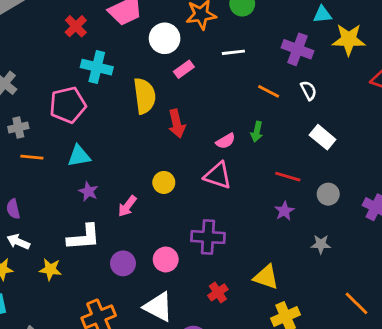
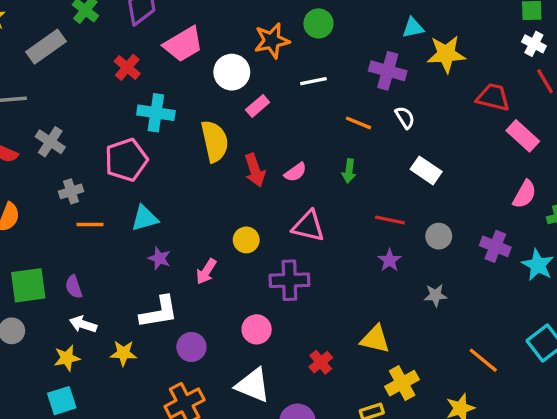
pink semicircle: (226, 141) -> (295, 172), moved
purple cross: (208, 237) -> (289, 280), moved
purple circle: (123, 263) -> (191, 347), moved

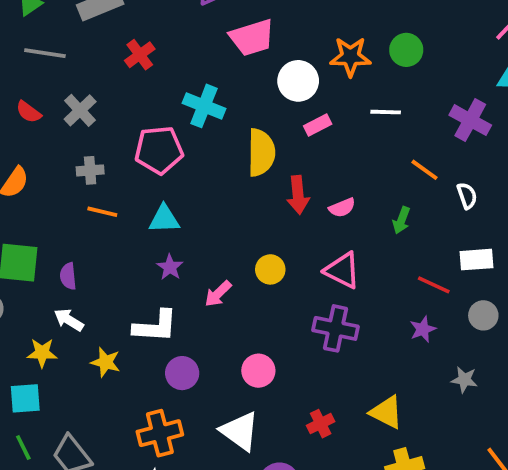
red cross: (127, 67) -> (140, 55), moved
white semicircle: (405, 118) -> (467, 196), moved
white rectangle: (426, 170) -> (477, 260), moved, turned -52
purple cross: (289, 280) -> (336, 328), moved

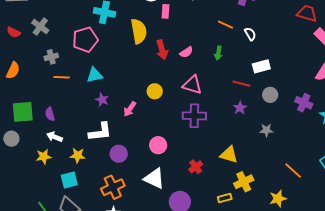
pink rectangle: (318, 125) -> (166, 11), turned -48
cyan square: (25, 398) -> (69, 180), moved

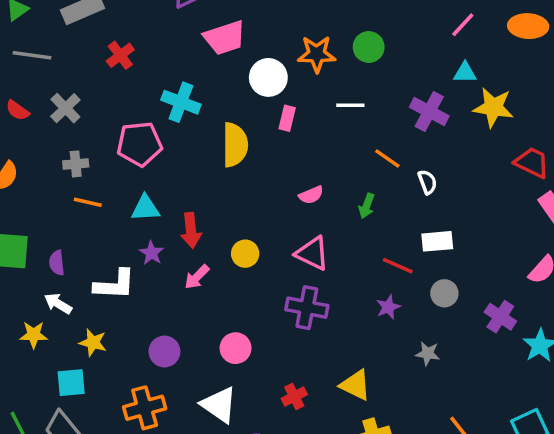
red arrow: (162, 50) -> (191, 230), moved
white L-shape: (100, 132) -> (115, 285), moved

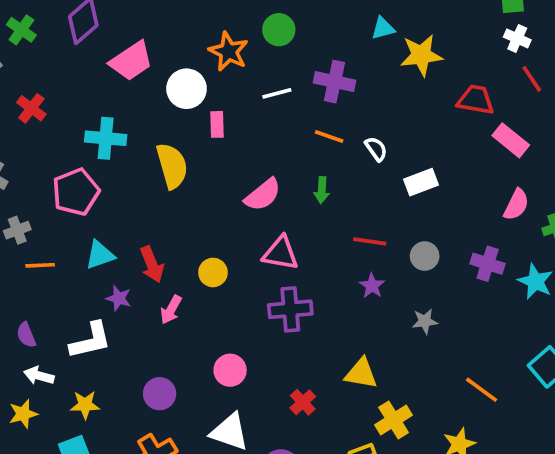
orange star: (317, 54) -> (229, 52), turned -30
purple cross: (429, 111) -> (334, 82), moved
pink semicircle: (311, 195) -> (263, 195), size x1.5
white rectangle: (437, 241) -> (421, 182), moved

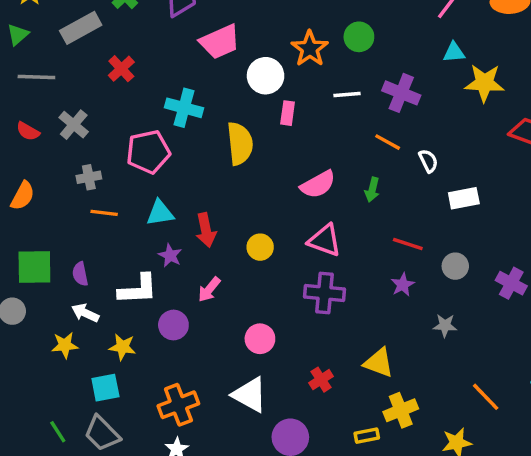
pink arrow: (171, 310) -> (209, 289), moved
purple circle: (160, 394) -> (173, 325), moved

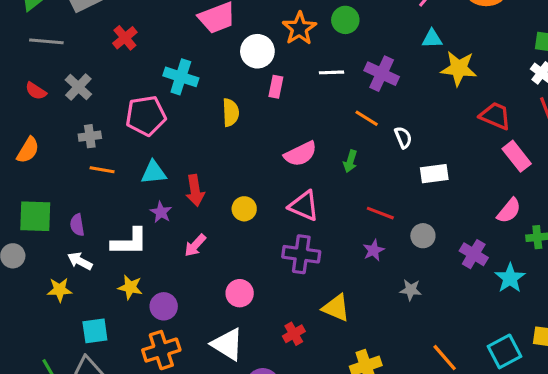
yellow semicircle: (240, 144) -> (231, 112), size x0.7
purple circle: (173, 325) -> (164, 306), moved
yellow star: (123, 347) -> (130, 287), moved
yellow triangle: (379, 363) -> (336, 308), moved

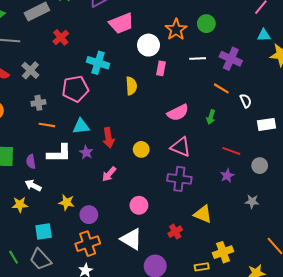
white L-shape: (130, 242) -> (59, 153), moved

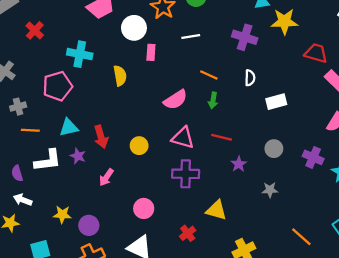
purple cross: (231, 59) -> (245, 37), moved
orange line: (221, 88) -> (209, 75), moved
white semicircle: (246, 101) -> (250, 78), turned 32
red line: (231, 151) -> (222, 137), moved

